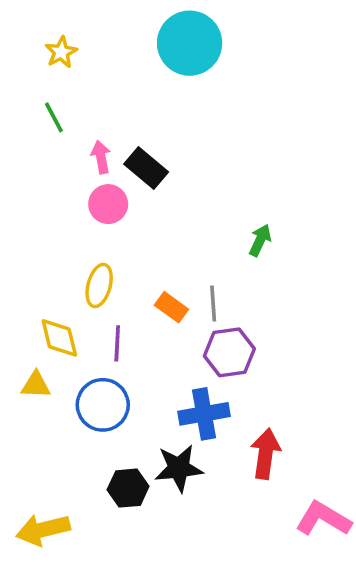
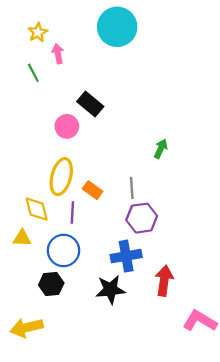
pink arrow: (101, 157) -> (58, 54), moved
yellow ellipse: (99, 285) -> (61, 177), size x1.4
orange rectangle: (171, 307) -> (93, 190), moved
black hexagon: (128, 488) -> (51, 284), moved

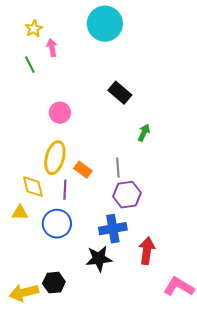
black rectangle: (90, 104) -> (120, 93), moved
black hexagon: (51, 284) -> (54, 283), moved

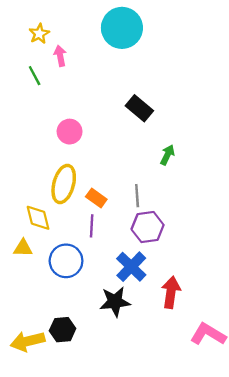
purple line: (65, 190) -> (92, 226), moved
blue cross: (113, 229) -> (131, 267), turned -36

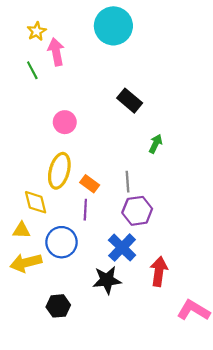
pink arrow: (60, 56) -> (56, 52), size x1.4
yellow arrow: (28, 341) -> (26, 263), moved

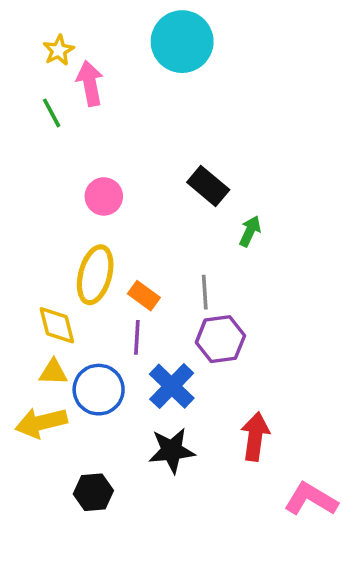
black rectangle: (130, 101) -> (208, 186), moved
yellow triangle: (21, 230) -> (53, 372), moved
blue cross: (122, 248) -> (172, 386), moved

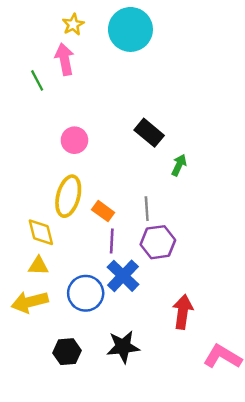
yellow star: (59, 50) -> (73, 24), moved
purple line: (137, 337) -> (112, 241), moved
blue circle: (99, 390) -> (86, 293), moved
black star: (172, 450) -> (123, 347), moved

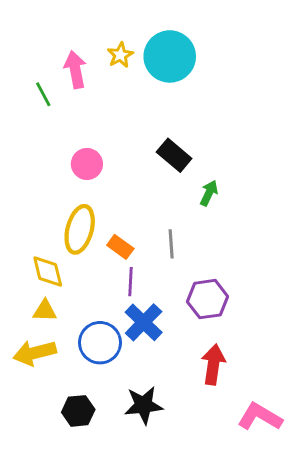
yellow star: (73, 24) -> (120, 55), moved
cyan circle: (130, 29) -> (170, 56), moved
purple hexagon: (158, 242) -> (207, 299), moved

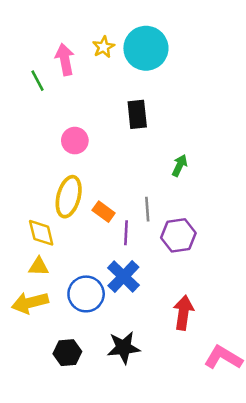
black rectangle: (174, 155) -> (137, 114), moved, turned 44
purple line: (130, 282) -> (126, 233), moved
purple hexagon: (207, 299) -> (178, 235), moved

